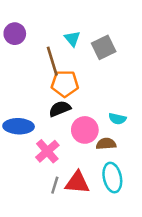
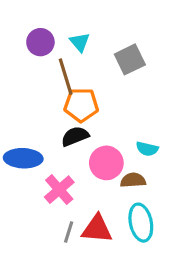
purple circle: (15, 34) -> (40, 42), moved
cyan triangle: (72, 39) -> (80, 42), moved

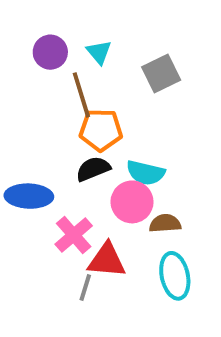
cyan semicircle: (147, 149) -> (146, 173), moved, size x1.4
red triangle: (97, 229) -> (107, 260), moved

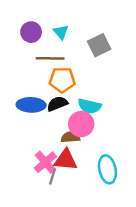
brown line: (81, 95) -> (50, 58), turned -72
blue ellipse: (29, 196) -> (31, 105), moved
brown semicircle: (165, 223) -> (70, 137), moved
pink cross: (74, 235) -> (45, 162), moved

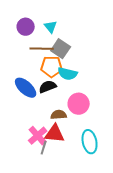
gray square: (99, 45) -> (61, 49), moved, turned -30
blue ellipse: (31, 105) -> (26, 88), turned 40
cyan semicircle: (90, 106) -> (68, 74), moved
pink circle: (81, 124) -> (79, 104), moved

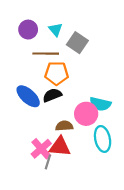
gray square: (61, 49) -> (77, 43), moved
cyan semicircle: (68, 74) -> (100, 104), moved
cyan ellipse: (90, 142) -> (103, 139), moved

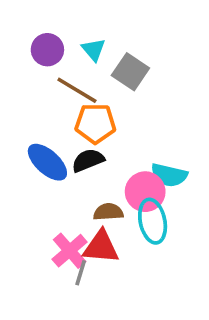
brown line: (46, 54) -> (77, 90), turned 30
cyan ellipse: (103, 139) -> (153, 221), moved

